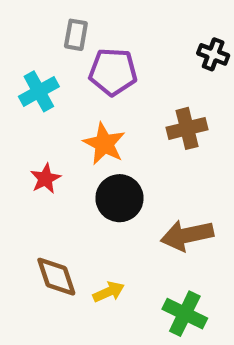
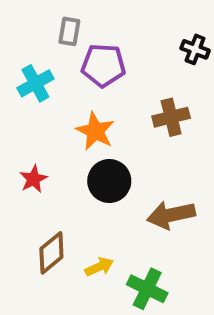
red star: (45, 179) -> (33, 179), moved
brown diamond: (56, 277) -> (51, 253), turned 69
green cross: (185, 314) -> (147, 289), moved

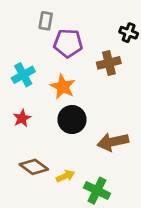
cyan cross: (35, 83) -> (23, 75), moved
brown cross: (171, 117) -> (109, 63), moved
brown diamond: (51, 253) -> (34, 167), turned 76

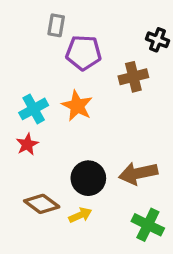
cyan cross: (23, 75) -> (34, 109), moved
black circle: (72, 120) -> (88, 178), moved
green cross: (97, 191) -> (148, 225), moved

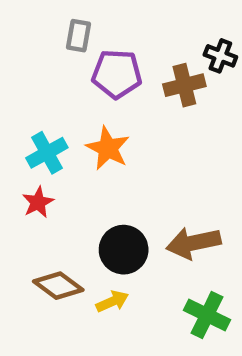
brown cross: (133, 77) -> (184, 85), moved

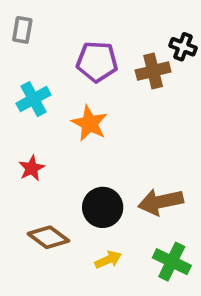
gray rectangle: (79, 36) -> (22, 30), moved
cyan cross: (47, 153) -> (33, 99), moved
yellow arrow: (112, 301) -> (108, 260), moved

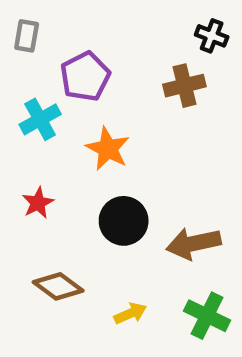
black cross: (183, 47) -> (212, 36), moved
purple pentagon: (97, 62) -> (85, 77), moved, turned -30
black circle: (103, 207) -> (124, 221), moved

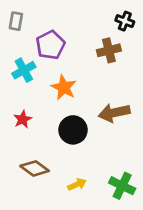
brown arrow: (194, 243) -> (114, 113), moved

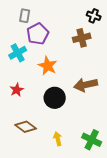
gray rectangle: (16, 21) -> (25, 16), moved
yellow arrow: (77, 184) -> (58, 139), turned -80

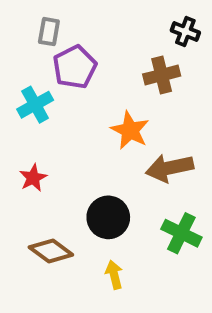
orange star: (48, 66) -> (130, 130), moved
black circle: (55, 98) -> (108, 217), moved
green cross: (92, 140) -> (181, 233), moved

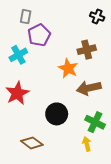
brown cross: (162, 75) -> (87, 50), moved
red star: (33, 178) -> (17, 93), size x1.6
brown diamond: (51, 251) -> (32, 143), moved
yellow arrow: (114, 275) -> (87, 144), moved

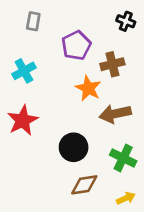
purple pentagon: (39, 35) -> (76, 45), moved
brown diamond: (32, 143) -> (84, 185), moved, turned -45
yellow arrow: (87, 144) -> (126, 198), moved, turned 80

